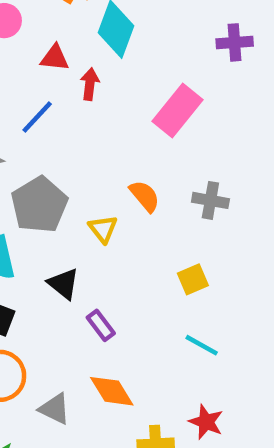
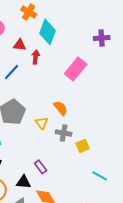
gray cross: (210, 200) -> (64, 133), moved
black triangle: (63, 284) -> (24, 182), moved, turned -35
cyan line: (202, 345) -> (100, 176), moved

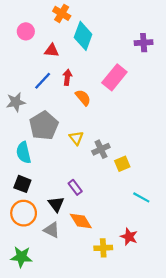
red arrow: (36, 57) -> (67, 77), moved
orange semicircle: (61, 108) -> (83, 98), moved
gray cross: (64, 133) -> (101, 149), turned -35
black triangle: (24, 182) -> (56, 204), turned 49

